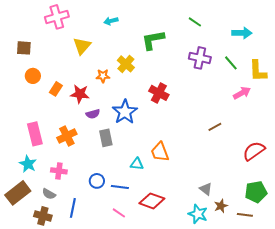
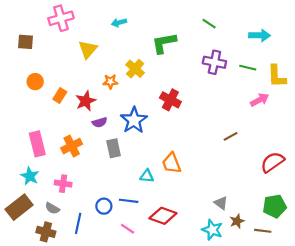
brown square: (24, 48) -> (25, 42), moved
green line: (231, 63) -> (248, 68), turned -35
red star: (80, 94) -> (86, 101), turned -30
blue circle: (97, 181) -> (104, 206), moved

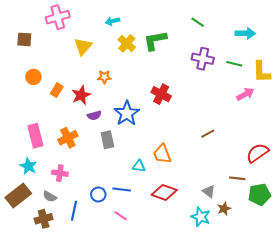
yellow cross: (135, 69) -> (127, 43), moved
brown line: (231, 136) -> (208, 134), moved
red diamond: (163, 216) -> (164, 192), moved
brown line: (263, 231) -> (237, 178), moved
brown cross: (46, 232) -> (44, 219), turned -30

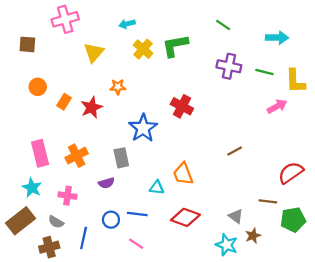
purple semicircle: (94, 115) -> (106, 183), moved

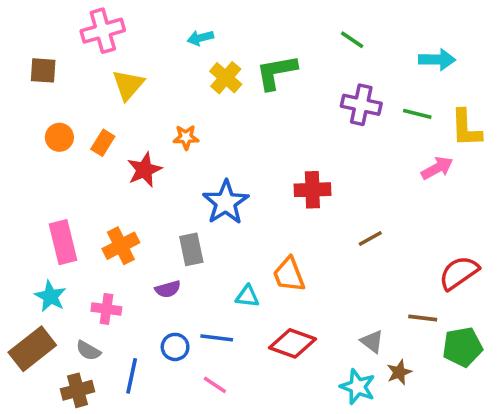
yellow triangle: (94, 52) -> (128, 85), moved
orange rectangle: (64, 102) -> (103, 143), moved
red cross: (182, 106) -> (312, 190), moved, turned -30

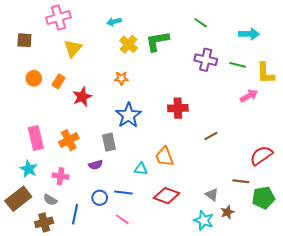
orange star: (186, 137) -> (121, 78), moved

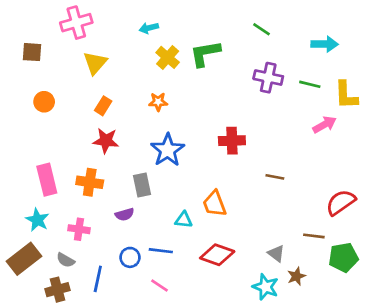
orange rectangle: (58, 81) -> (103, 106), moved
red star: (82, 97) -> (106, 141), moved, turned 30
brown line: (211, 136) -> (275, 177), turned 40
orange cross: (69, 140) -> (90, 182), turned 36

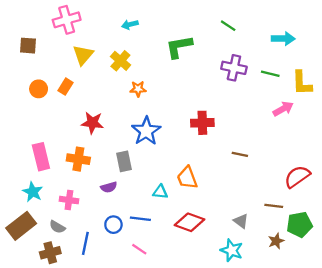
yellow cross: (168, 57) -> (120, 61), moved
orange rectangle: (103, 106) -> (65, 87), moved
brown star: (296, 276) -> (276, 241), moved

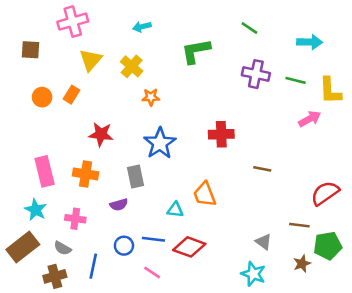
red diamond: (190, 222) -> (189, 247), moved

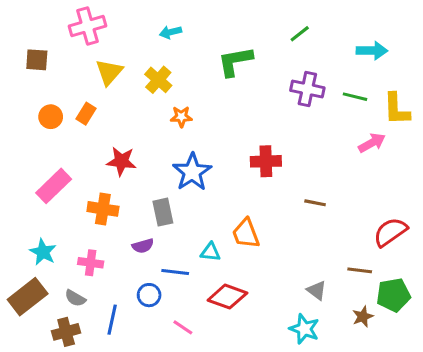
green line: (249, 28) -> (300, 34), turned -72
pink rectangle: (45, 171) -> (54, 186), moved, turned 60
blue line: (153, 239) -> (175, 272), moved

